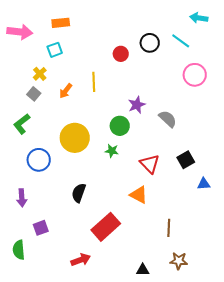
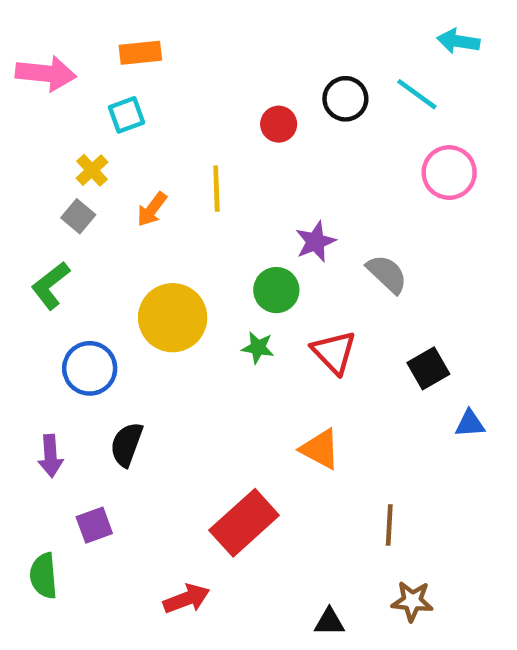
red triangle: (150, 164) -> (334, 352), moved
black semicircle: (79, 193) -> (127, 444), moved

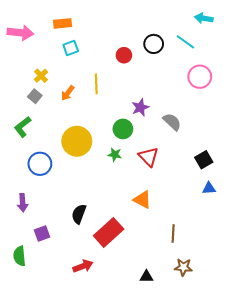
cyan square: (127, 115) -> (71, 48), moved
black square: (428, 368) -> (204, 160), moved
black semicircle: (127, 444) -> (79, 214), moved

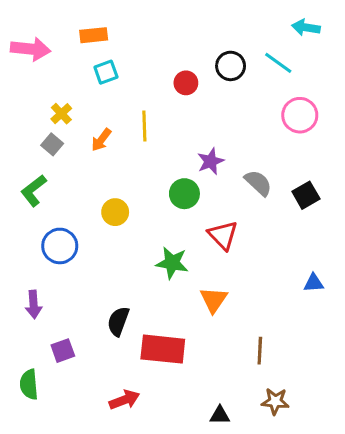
yellow circle: (77, 141) -> (115, 212), size x0.6
green star: (115, 155) -> (172, 263), moved, size x1.5
black square: (204, 160) -> (306, 195), moved
orange triangle: (142, 200) -> (214, 300), turned 36
red rectangle: (109, 232) -> (163, 349), turned 48

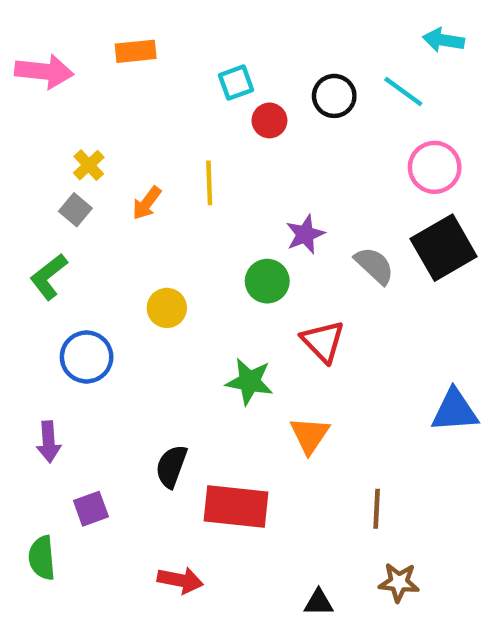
cyan square: (106, 72) -> (236, 83), moved
black square: (306, 195) -> (444, 248), moved, size x1.6
blue triangle: (314, 283) -> (455, 411), size x1.6
red arrow: (124, 400) -> (180, 580), turned 32

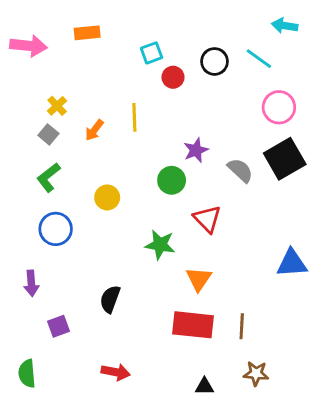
green L-shape: (49, 277) -> (48, 177), moved
red rectangle: (236, 506) -> (193, 325), moved
green semicircle: (42, 558) -> (27, 373), moved

